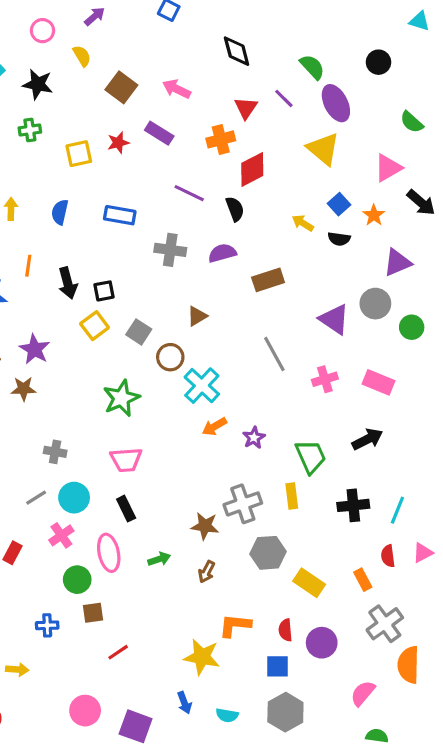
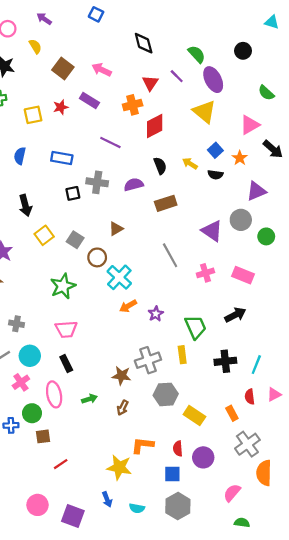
purple arrow: (95, 16) -> (44, 19), turned -104
black semicircle: (235, 209) -> (160, 166), moved
black square: (104, 291) -> (73, 193), moved
blue cross: (47, 625) -> (11, 425), moved

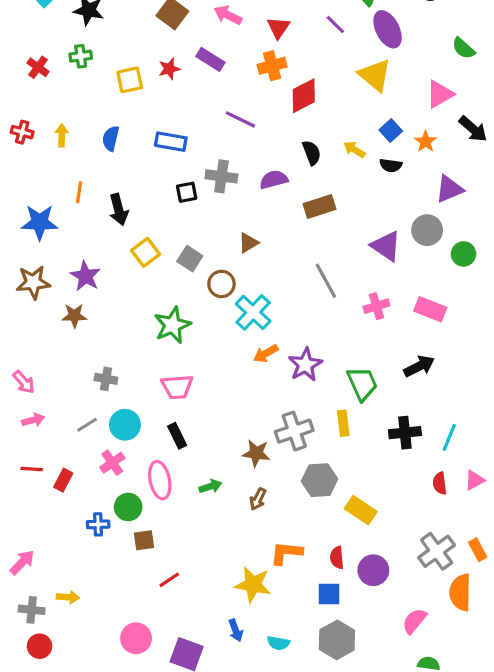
red triangle: (150, 83) -> (278, 28), moved
purple star: (156, 314) -> (305, 365), size x1.5
orange rectangle: (232, 413) -> (478, 550), moved

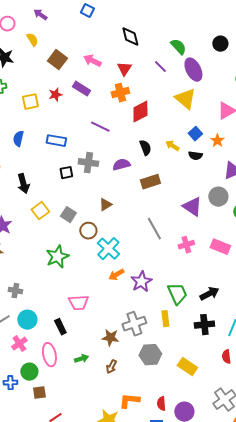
black arrow: (419, 366) -> (209, 294), moved
pink trapezoid: (177, 387) -> (78, 303), moved
yellow rectangle: (361, 510) -> (187, 367), moved

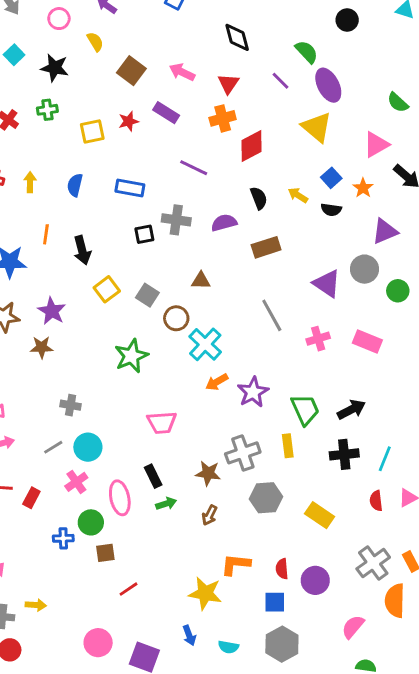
black circle: (220, 44) -> (347, 20), moved
brown triangle: (105, 205) -> (201, 281), turned 32
black rectangle: (60, 327) -> (153, 476), moved

